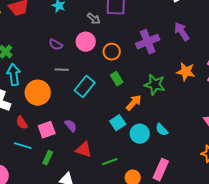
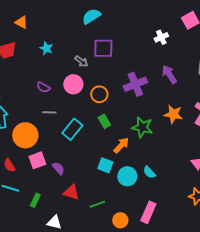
cyan square: (118, 123) -> (105, 165), turned -35
pink square: (47, 130) -> (37, 160), moved

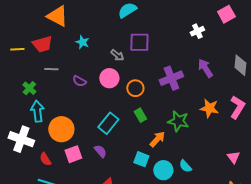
orange triangle: (21, 22) -> (57, 16), size x1.6
gray line: (49, 112) -> (51, 69), moved
purple semicircle: (58, 168) -> (100, 151), moved

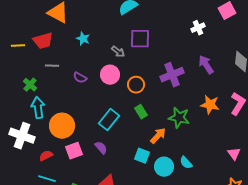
red semicircle: (45, 159) -> (46, 156), turned 96

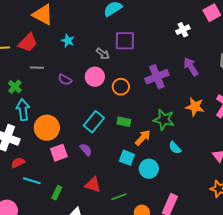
red trapezoid: (43, 41) -> (28, 43), turned -30
green rectangle: (141, 112) -> (124, 122), moved, turned -48
red semicircle: (46, 156) -> (18, 163), moved
cyan semicircle: (186, 163) -> (175, 148), moved

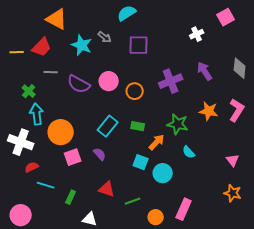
cyan star: (68, 41) -> (82, 45), size x1.5
gray arrow: (103, 54) -> (105, 37), moved
purple semicircle: (65, 80) -> (79, 84), size x1.6

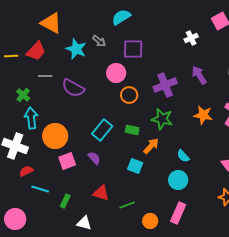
pink circle: (109, 81) -> (116, 73), moved
green star: (178, 124) -> (162, 119), moved
cyan circle: (163, 173) -> (178, 180), moved

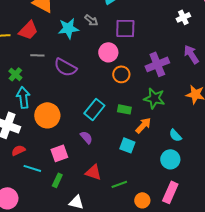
cyan star: (76, 49) -> (68, 28), turned -30
pink square: (67, 161) -> (59, 153), moved

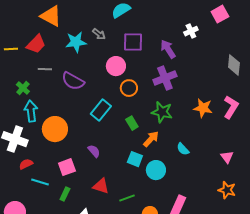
purple arrow: (191, 54) -> (168, 49), moved
cyan rectangle: (94, 109) -> (101, 110), moved
green rectangle: (124, 109) -> (132, 123), turned 48
cyan circle: (170, 159) -> (156, 170), moved

